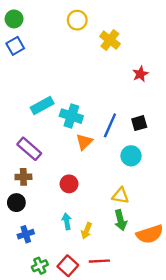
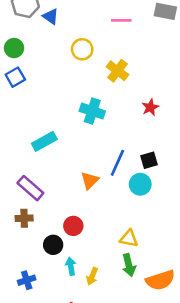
cyan cross: (71, 116) -> (92, 111), moved
cyan circle: (131, 156) -> (140, 184), moved
black circle: (16, 203) -> (53, 245), moved

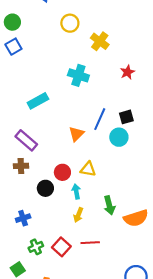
yellow triangle: (129, 239) -> (88, 169), moved
cyan arrow: (71, 266) -> (76, 191), moved

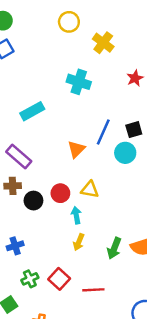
black circle: (45, 188) -> (33, 201), moved
green arrow: (109, 205) -> (114, 248), moved, turned 36
red line: (90, 243) -> (93, 290), moved

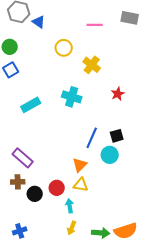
cyan rectangle: (32, 111) -> (31, 105), moved
orange triangle: (76, 149) -> (80, 165), moved
green arrow: (114, 248) -> (101, 233), turned -108

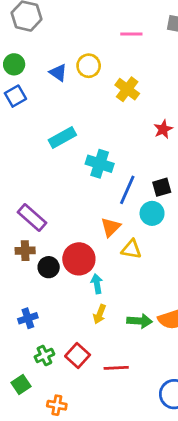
blue triangle: (39, 22) -> (58, 73), moved
cyan cross: (72, 97) -> (100, 164), moved
cyan rectangle: (31, 105) -> (62, 137), moved
yellow triangle: (81, 185) -> (131, 249), moved
red circle: (57, 188) -> (79, 259), size x1.5

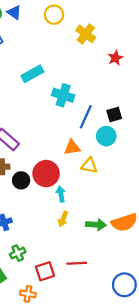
blue triangle: (58, 73) -> (14, 12), moved
red star: (163, 129) -> (115, 58), moved
orange triangle: (111, 227) -> (72, 147), turned 36
red square: (78, 355) -> (45, 271), moved, turned 30

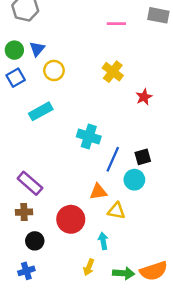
blue triangle: (14, 12) -> (37, 49), turned 35
yellow circle: (54, 15) -> (54, 70), moved
cyan rectangle: (32, 74) -> (41, 111), moved
black circle: (21, 180) -> (35, 241), moved
cyan arrow: (61, 194) -> (103, 241), moved

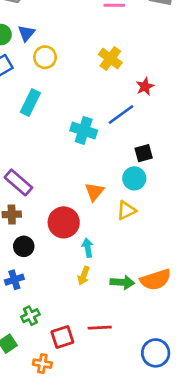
cyan rectangle: (41, 111) -> (30, 102), turned -35
blue line: (113, 159) -> (121, 114), moved, turned 30
orange triangle: (98, 192) -> (94, 192), turned -42
yellow triangle: (116, 211) -> (126, 210), moved, turned -36
cyan arrow: (103, 241) -> (88, 248), moved

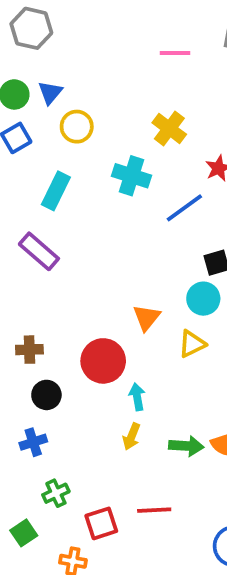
cyan cross: (84, 130) -> (131, 176), moved
purple rectangle: (18, 182) -> (39, 251), moved

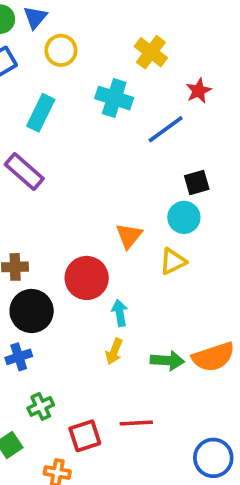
black circle: (46, 395) -> (32, 311), size x1.5

